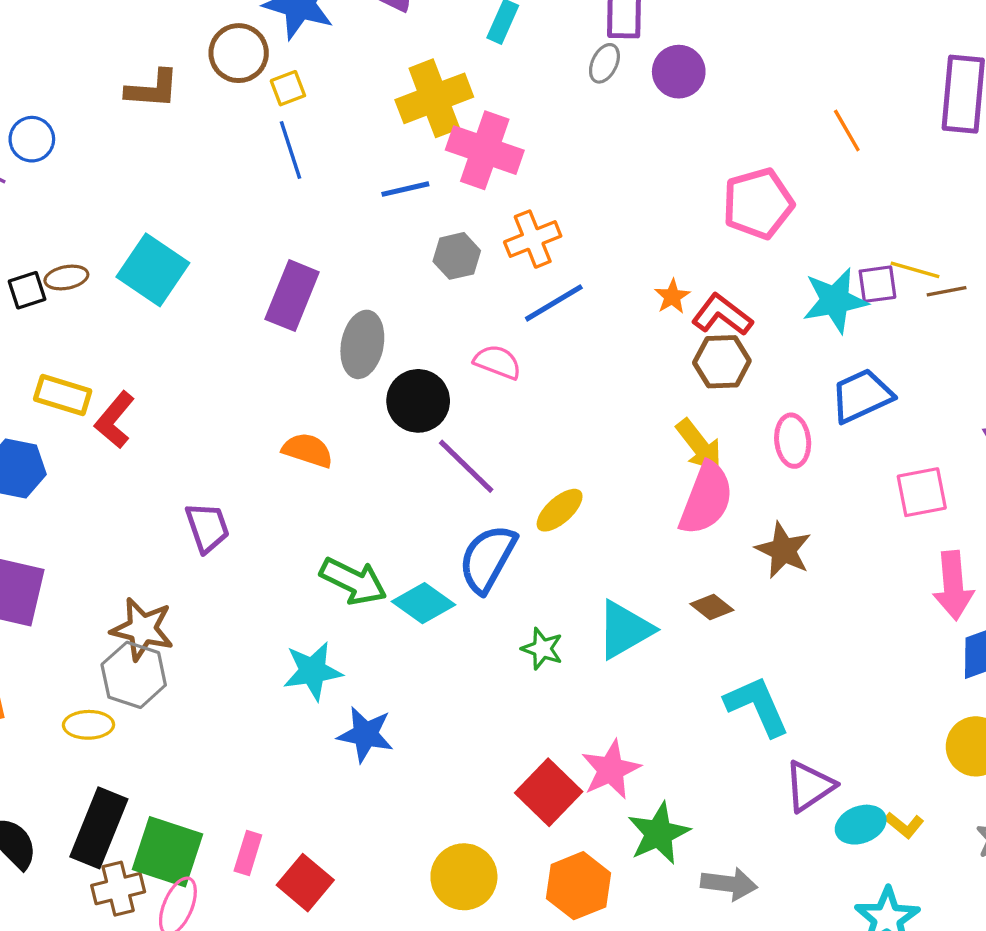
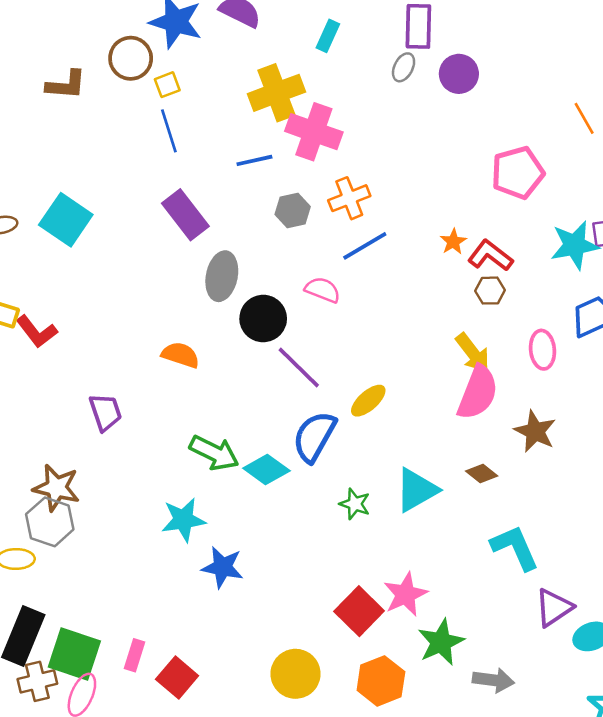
purple rectangle: (292, 296) -> (185, 215), moved, turned -60
brown hexagon: (722, 362) -> (490, 291), size x0.7
red L-shape: (115, 420) -> (37, 332), turned -78

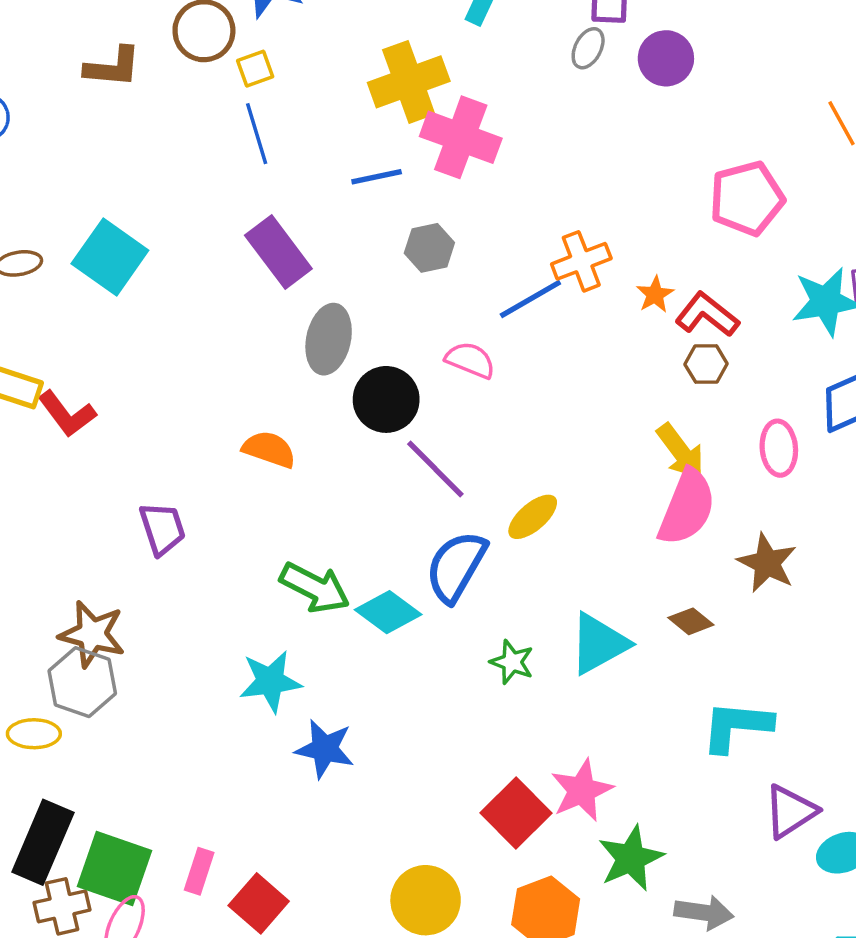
orange cross: (349, 198) -> (581, 261), moved
cyan L-shape: (515, 548) -> (737, 726), turned -62

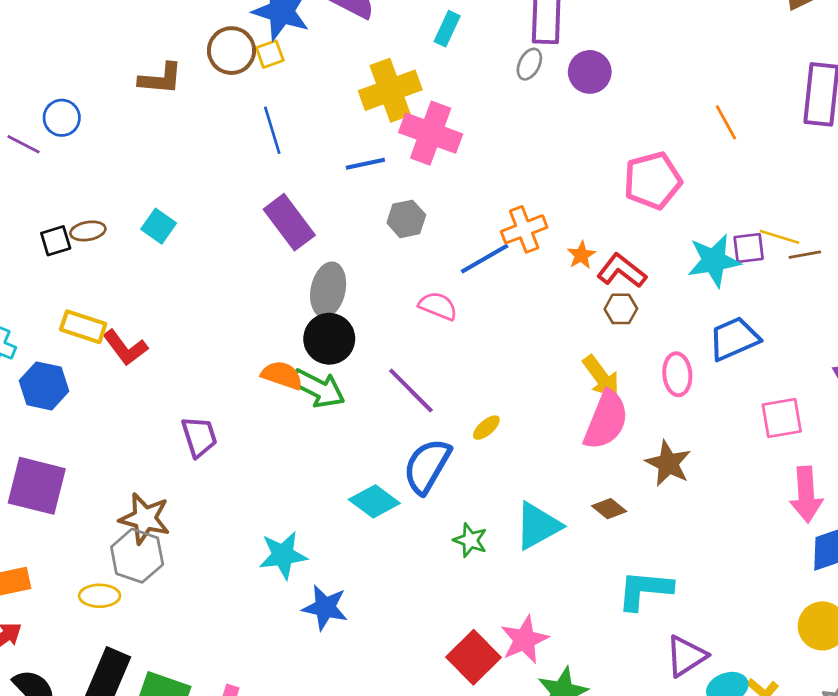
yellow square: (255, 69) -> (270, 54), moved
cyan square: (110, 257) -> (159, 226), size x0.6
black circle: (386, 399) -> (329, 339), moved
yellow ellipse: (533, 517) -> (486, 428), size x0.7
green arrow: (315, 588) -> (318, 388), moved

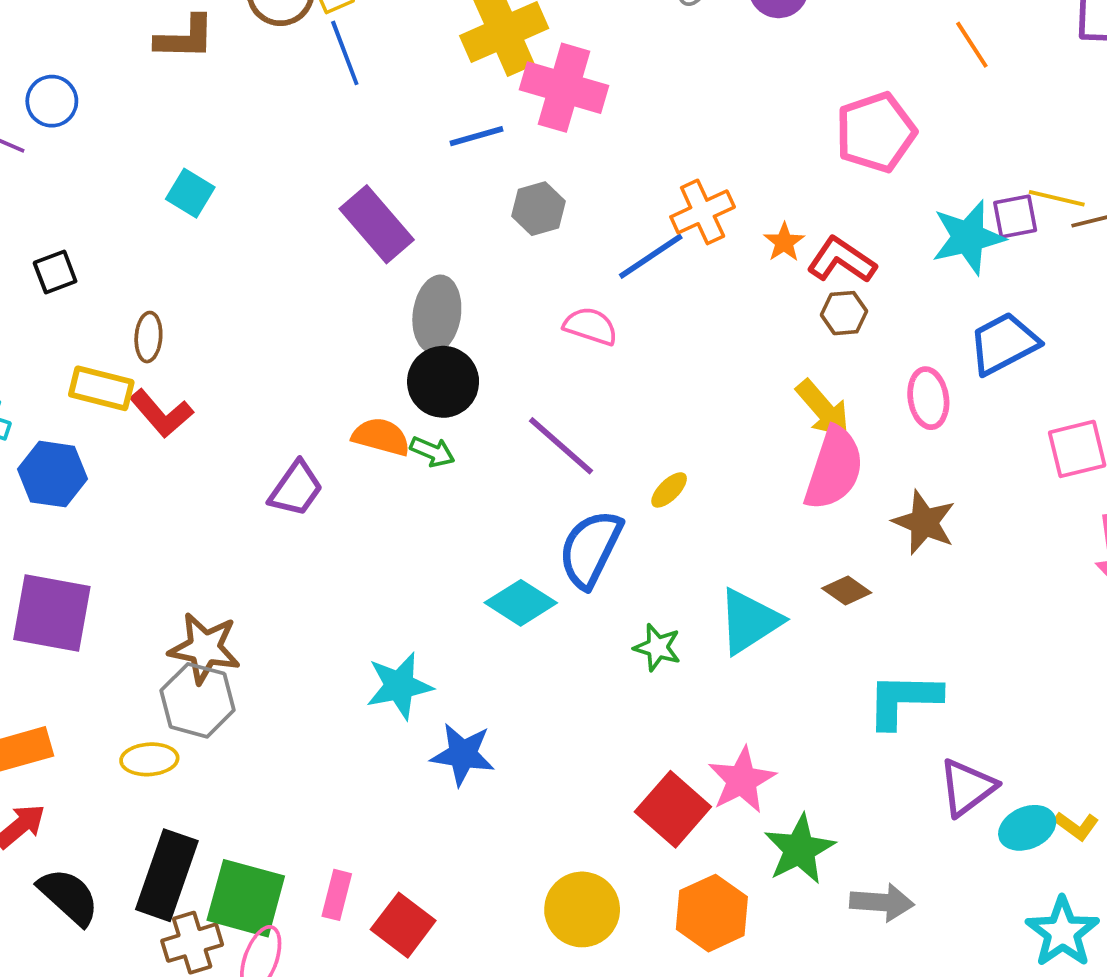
blue line: (272, 130) -> (345, 53), moved
cyan square: (159, 226) -> (190, 193), moved
brown ellipse: (88, 231) -> (148, 337), moved, turned -72
green arrow: (318, 388) -> (432, 452), size x0.6
purple trapezoid: (199, 437) -> (296, 489), moved, turned 57

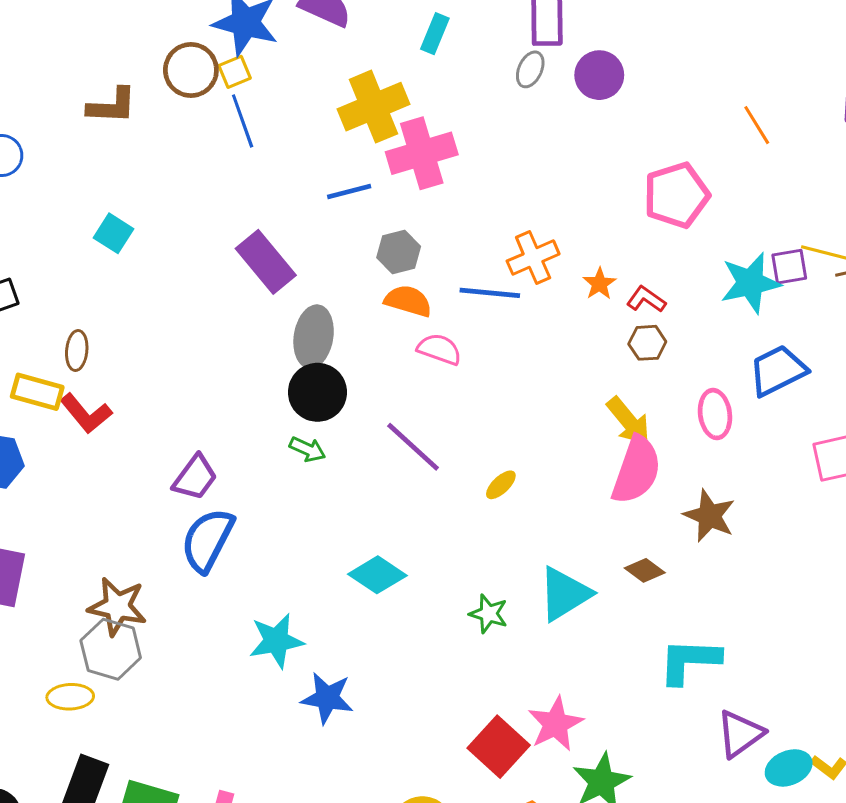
pink cross: (564, 88) -> (422, 153), turned -34
blue line: (651, 256) -> (490, 293), turned 38
red L-shape: (841, 260) -> (646, 299), size x0.7
orange semicircle: (381, 437) -> (408, 301), moved
blue semicircle: (590, 549) -> (207, 540), moved

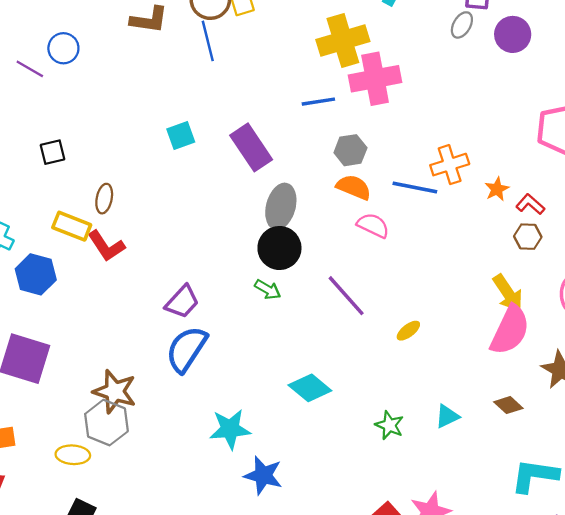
blue line: (243, 121) -> (208, 41), moved
cyan square: (113, 233) -> (181, 135), moved, turned 32
cyan triangle: (564, 594) -> (447, 416), size x0.6

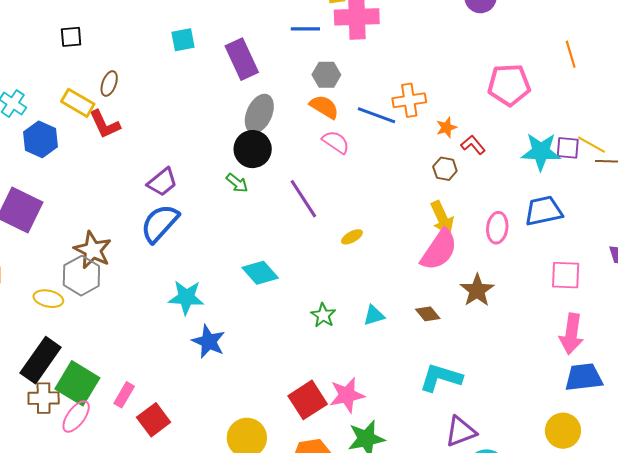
brown hexagon: (528, 237) -> (445, 169), moved

